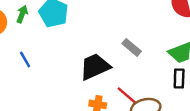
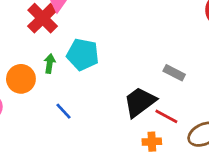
red line: (127, 95) -> (166, 116), moved

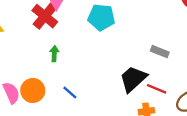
cyan pentagon: (83, 55) -> (101, 17), moved
orange circle: (21, 79) -> (33, 90), moved

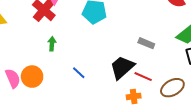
blue line: (70, 93) -> (79, 73), moved

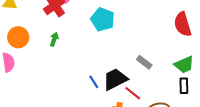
blue line: (79, 73) -> (94, 82), moved
orange circle: (32, 77) -> (18, 37), moved

